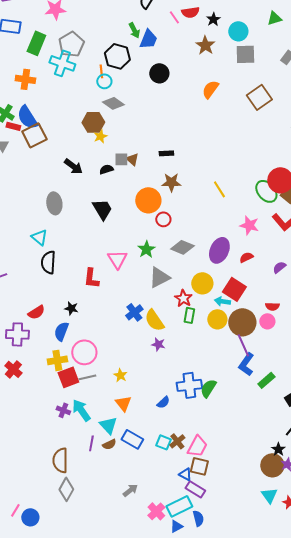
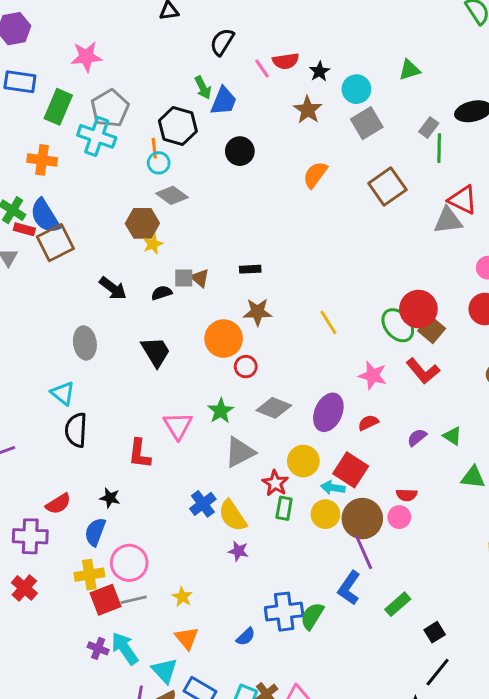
gray square: (245, 54) -> (367, 123), turned -30
blue L-shape: (246, 364) -> (349, 588), moved

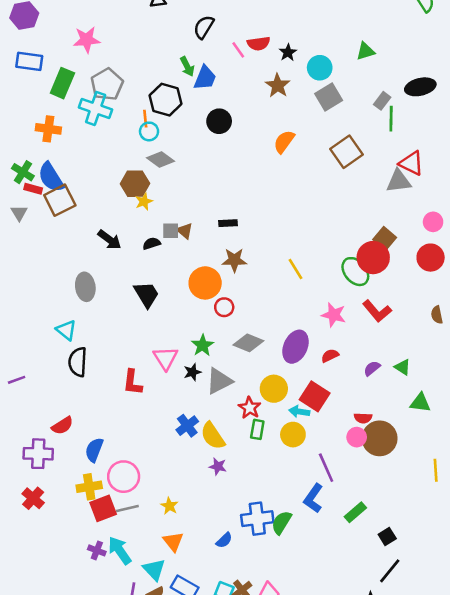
brown square: (432, 330) -> (385, 238), moved
black star: (110, 498) -> (192, 372), moved, turned -30
brown circle: (362, 519) -> (380, 438), moved

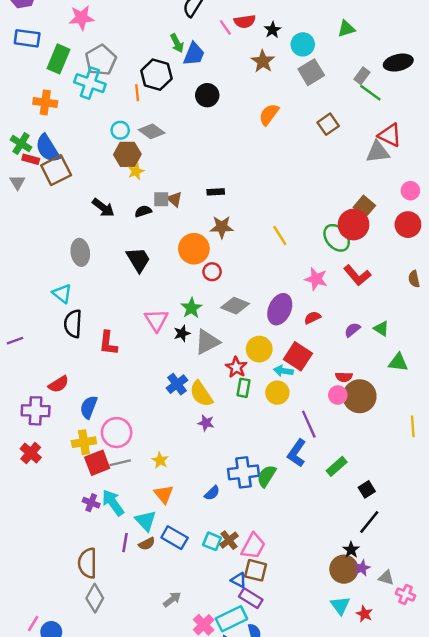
green line: (391, 119) -> (370, 93), turned -55
cyan circle: (149, 131) -> (120, 130), moved
brown square: (346, 152) -> (328, 124), size x0.7
red L-shape: (132, 382) -> (108, 343), moved

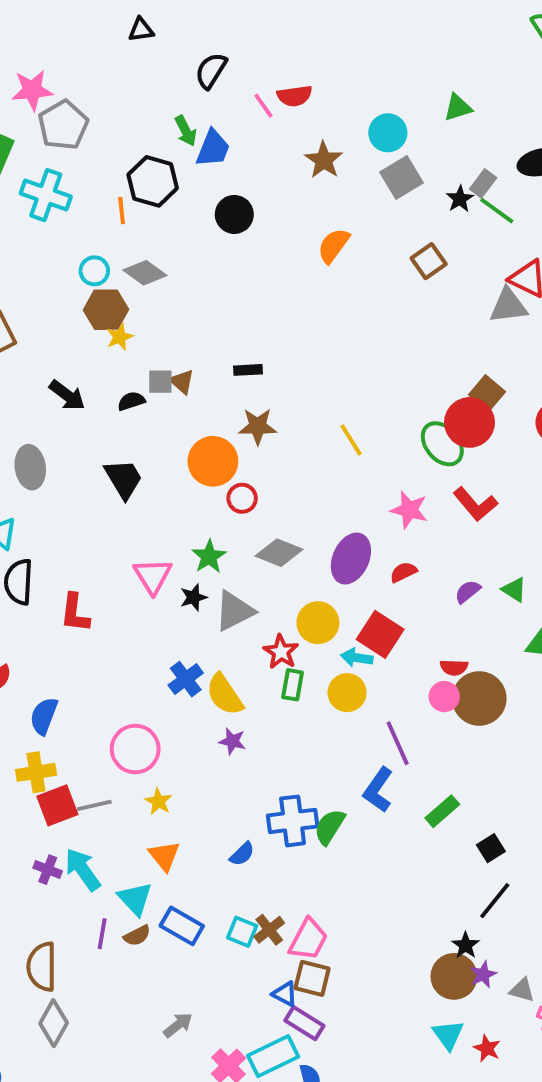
black star: (273, 30) -> (460, 199), moved
gray pentagon: (101, 60) -> (63, 125), moved
pink circle: (117, 433) -> (135, 749), moved

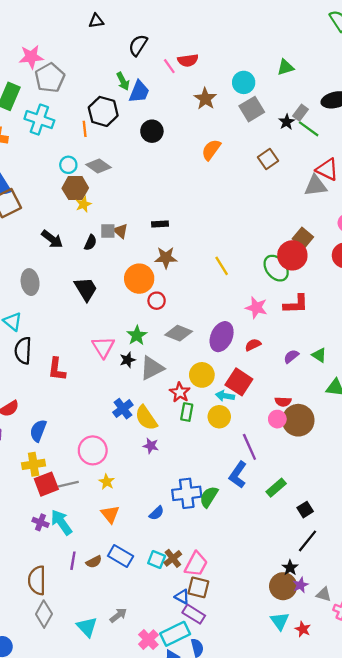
black semicircle: (131, 401) -> (90, 243), turned 133
red L-shape: (475, 504) -> (296, 304), turned -52
cyan triangle: (135, 899) -> (87, 627), moved

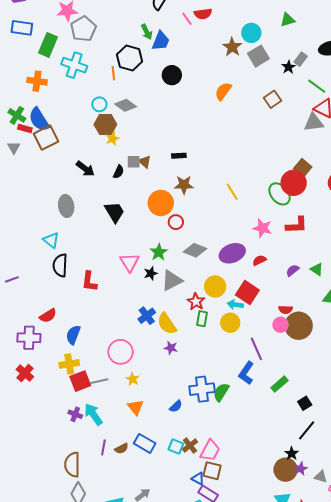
brown star: (205, 99) -> (232, 47), moved
green line: (309, 129) -> (317, 86), moved
purple ellipse: (222, 337) -> (232, 253), turned 45

